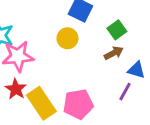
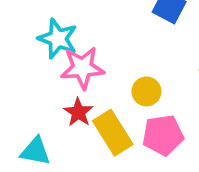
yellow circle: (67, 38) -> (146, 91), moved

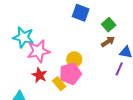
yellow rectangle: (113, 133) -> (59, 84), size x0.6
pink pentagon: (163, 135) -> (70, 74), moved

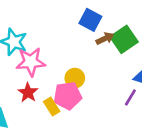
green square: (109, 25) -> (124, 39), size x1.5
brown arrow: (108, 42) -> (105, 38), moved

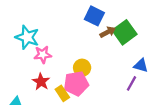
pink star: (31, 62) -> (43, 55), size x0.7

